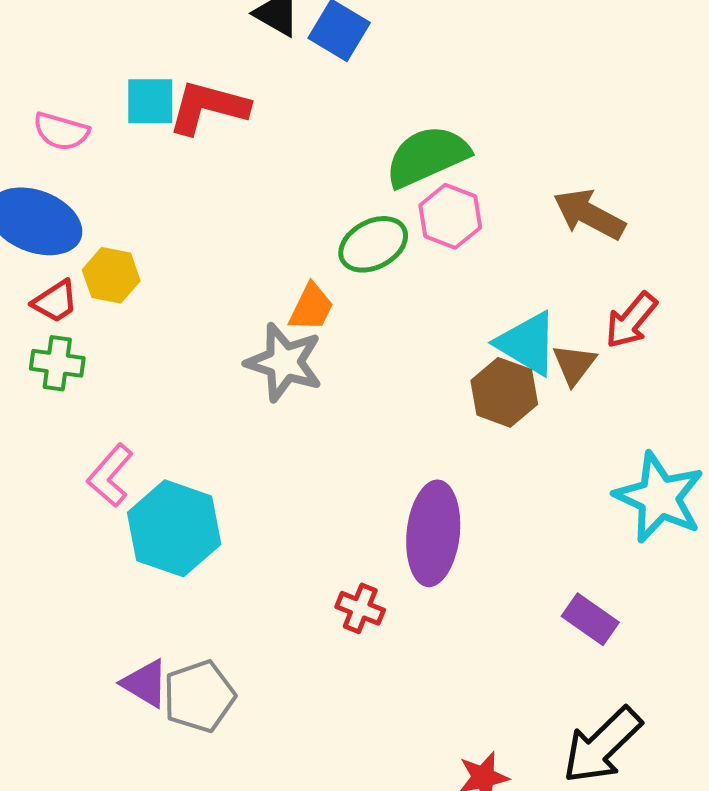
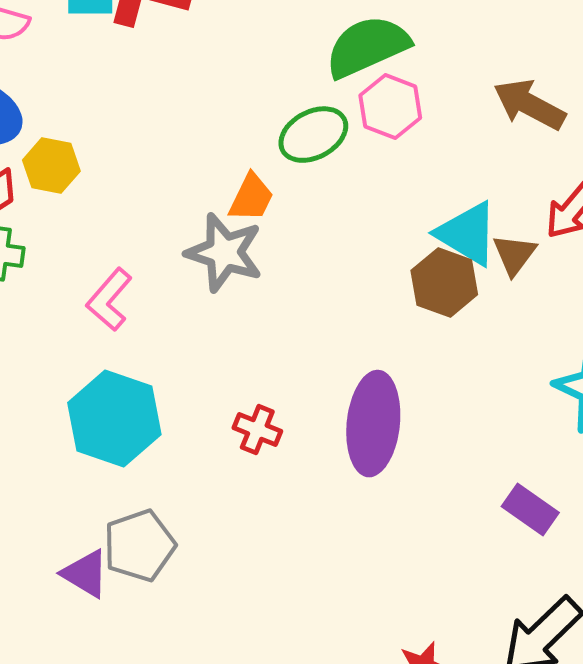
pink L-shape: (110, 475) -> (109, 300), moved
red cross: (360, 608) -> (257, 430), moved
gray pentagon: (199, 696) -> (139, 546), moved

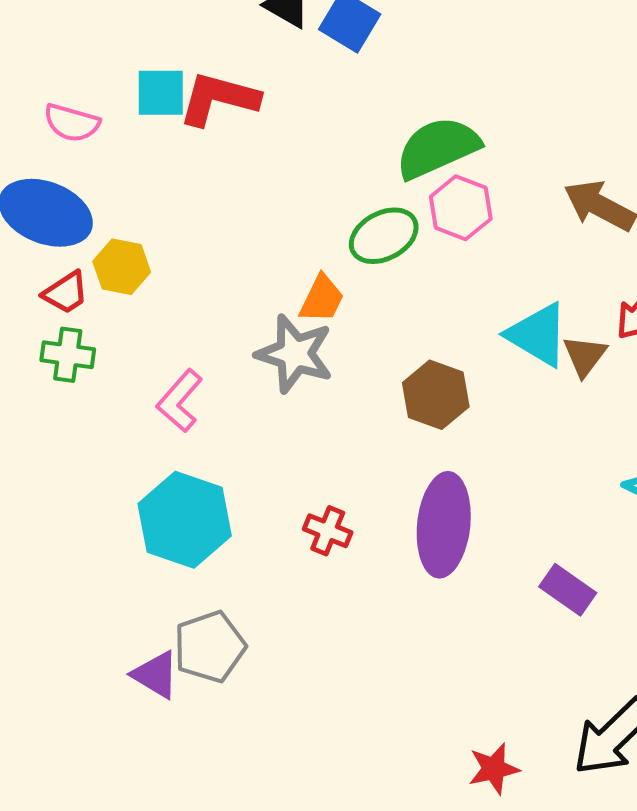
brown hexagon: (444, 283) -> (436, 395), moved
purple rectangle: (530, 510) -> (568, 590), moved

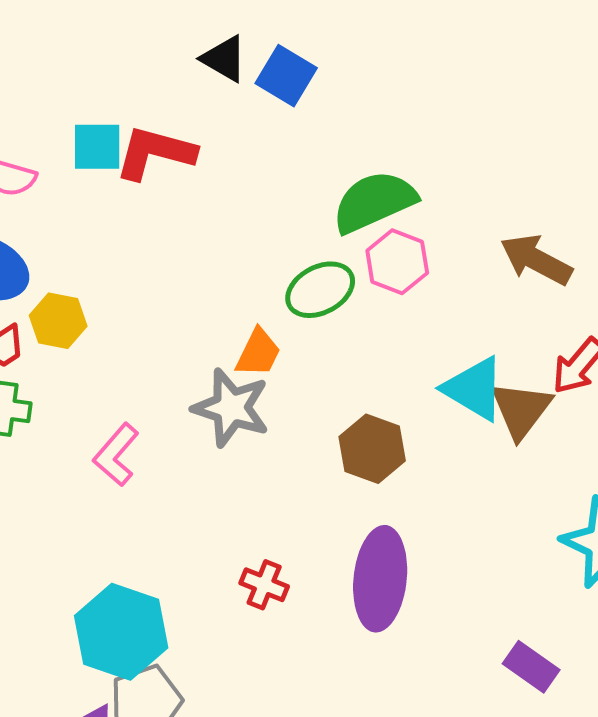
brown triangle: (585, 356) -> (521, 410), size x1.4
cyan hexagon: (185, 520) -> (121, 632), moved
purple rectangle: (568, 590) -> (531, 667), moved

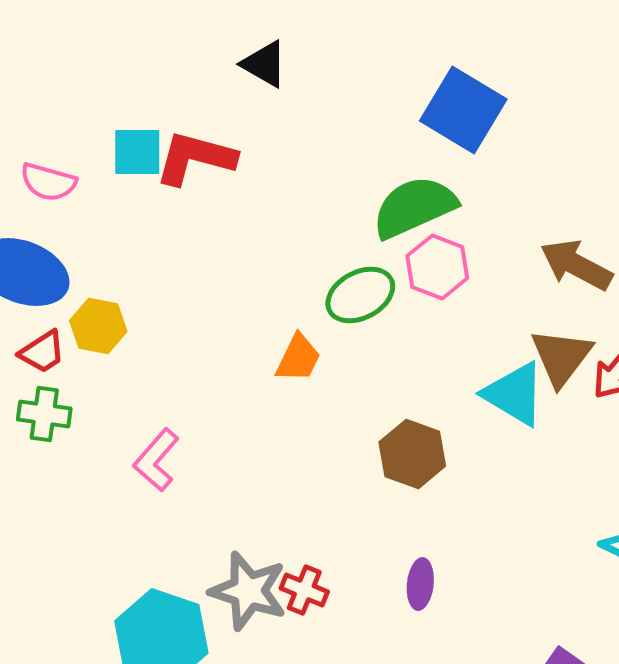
blue square: (286, 76) -> (463, 110), moved, size x1.4
gray star: (231, 408) -> (248, 591), moved
brown triangle: (521, 410) -> (561, 357), moved
purple ellipse: (380, 579) -> (420, 584), size x0.5

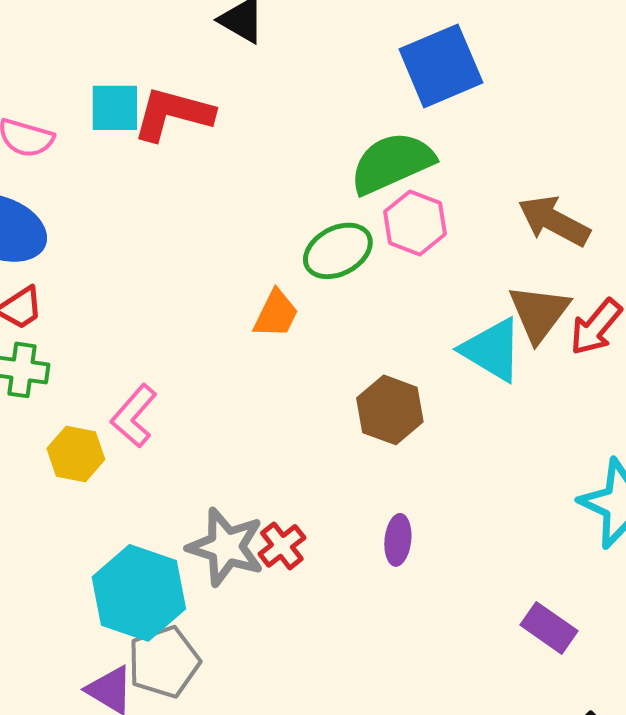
blue square: (463, 110) -> (441, 66), turned 36
yellow hexagon: (98, 326) -> (76, 454), moved
red cross: (304, 590) -> (282, 546), turned 30

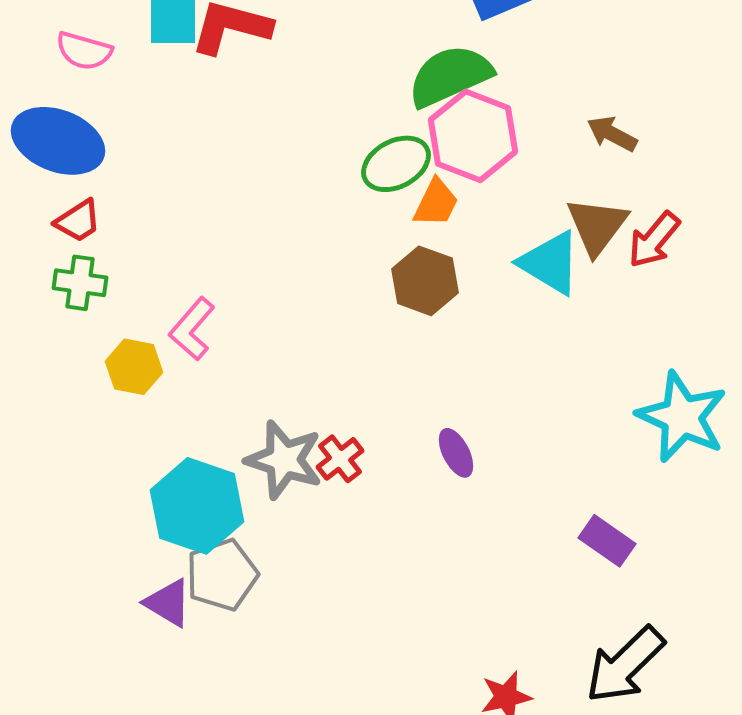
brown arrow: (554, 221) -> (612, 134), size x0.7
pink hexagon: (415, 223) -> (473, 136), size x1.4
orange trapezoid: (276, 314) -> (436, 203), moved
brown hexagon: (390, 410) -> (425, 281), moved
purple ellipse: (398, 540) -> (456, 453), turned -33

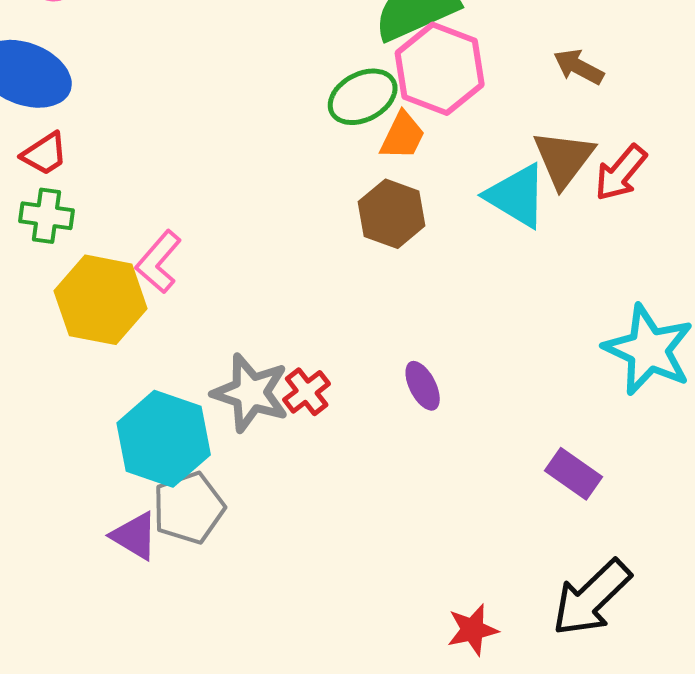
yellow hexagon: (134, 367) -> (101, 300), size x1.6

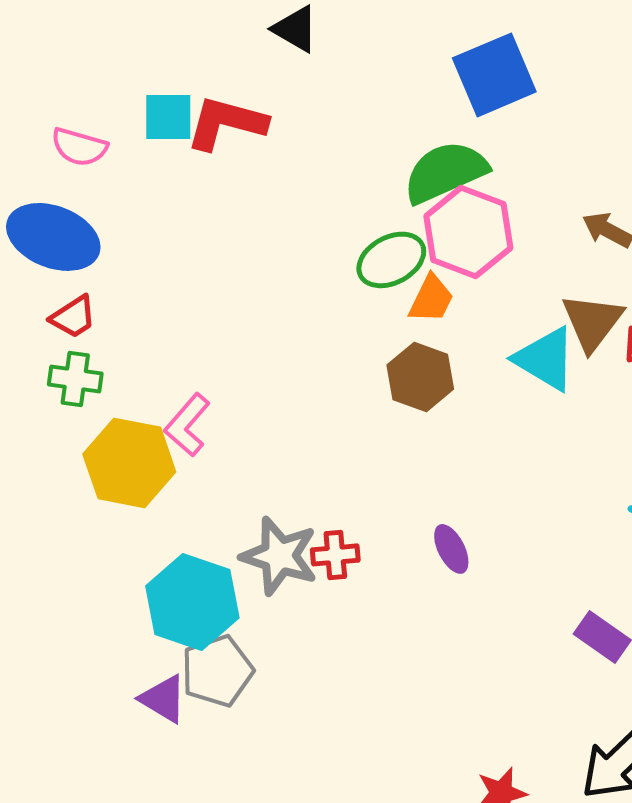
red cross: (307, 392) -> (335, 555), turned 33

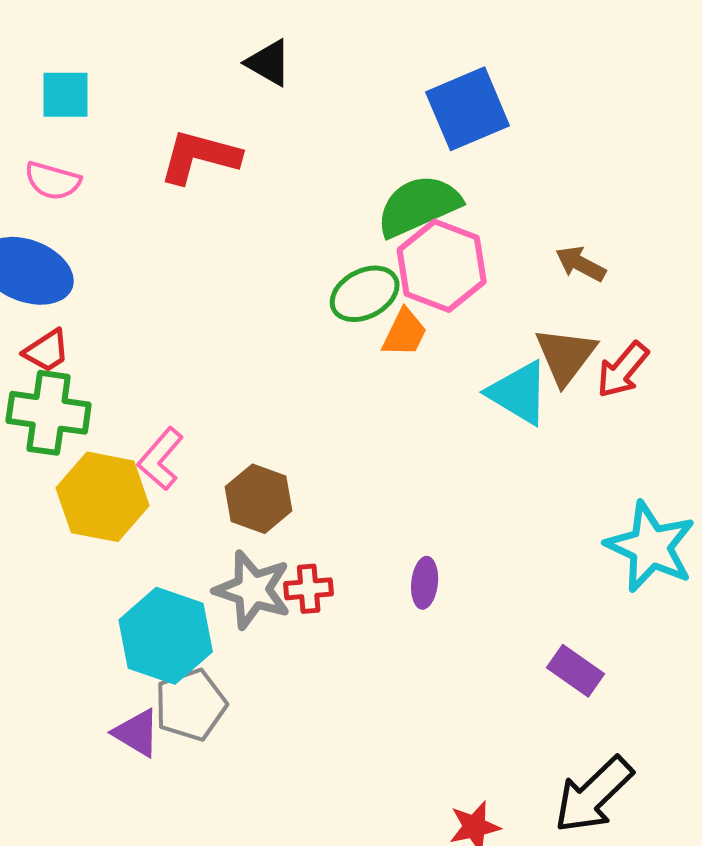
cyan square: (168, 117) -> (66, 95), moved
brown hexagon: (420, 377) -> (259, 499), moved
green cross: (75, 379) -> (49, 413), size x1.5
purple ellipse: (451, 549) -> (425, 583), turned 33

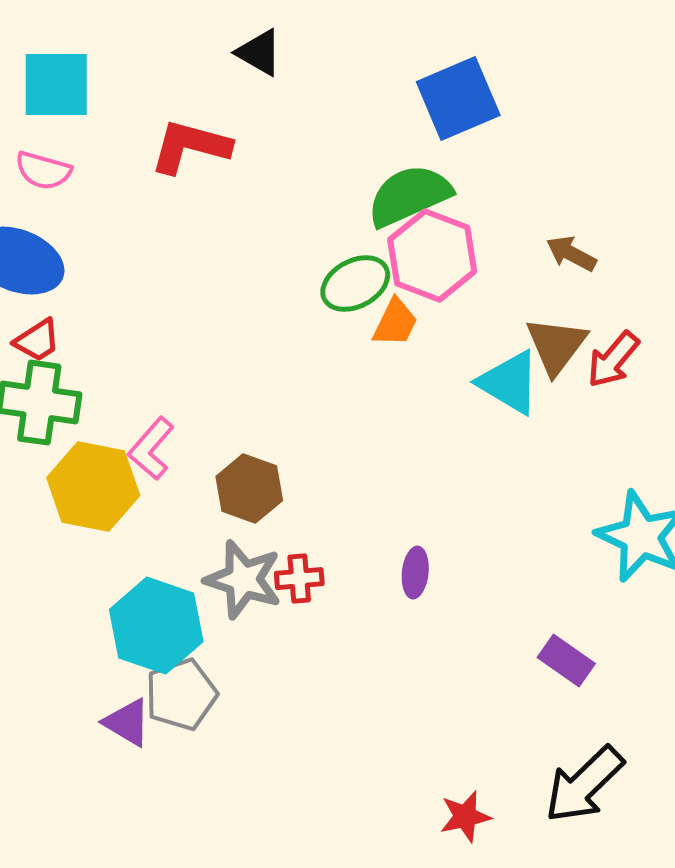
cyan square: (66, 95) -> (56, 85), size x1.4

